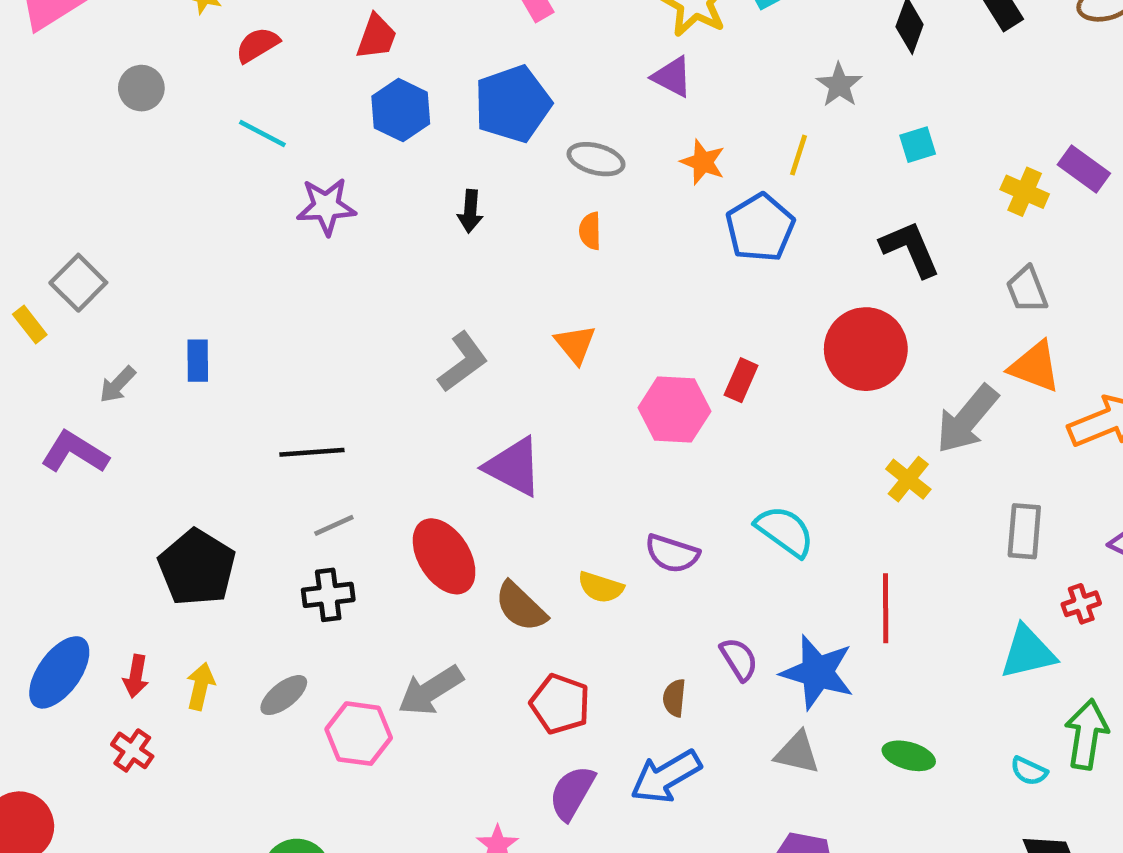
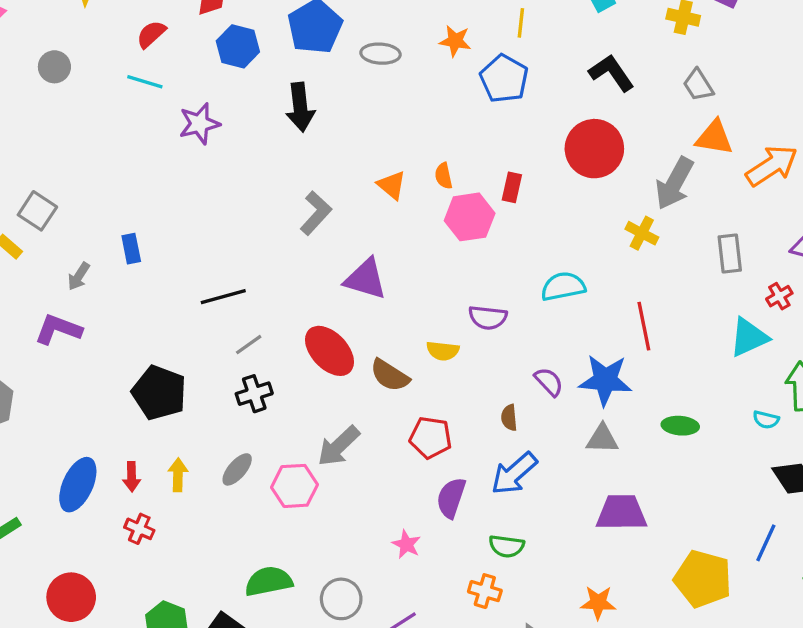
red semicircle: (257, 45) -> (151, 34), moved
black arrow: (470, 211) -> (300, 107), size x1.6
orange semicircle: (590, 231) -> (444, 176), moved
cyan semicircle: (785, 531) -> (563, 286), turned -36

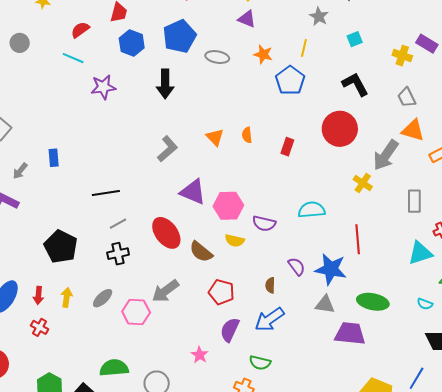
pink hexagon: (470, 217) -> (228, 206), moved
green ellipse: (680, 426) -> (373, 302), size x1.4
purple trapezoid: (621, 513) -> (350, 334), moved

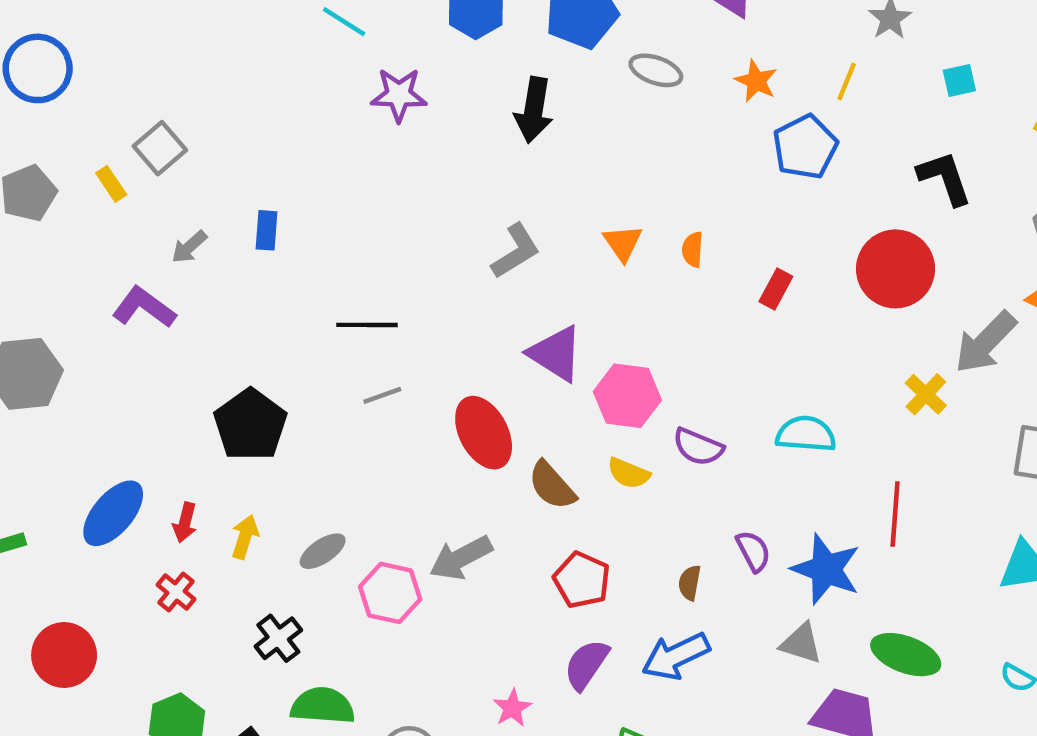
black cross: (118, 254) -> (278, 638), moved, turned -35

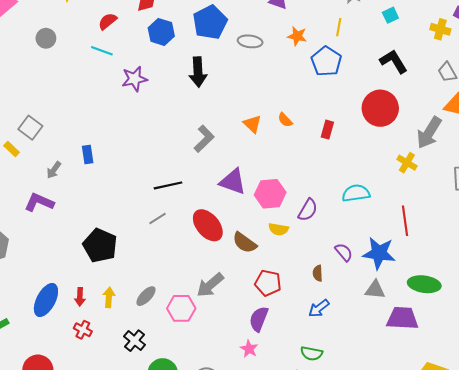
orange semicircle: (693, 250) -> (285, 120), turned -35
black line: (367, 325) -> (168, 185), moved
purple semicircle: (698, 447) -> (308, 210), turned -70
blue arrow: (676, 656) -> (319, 308), size x0.7
purple semicircle: (586, 664) -> (259, 319), moved

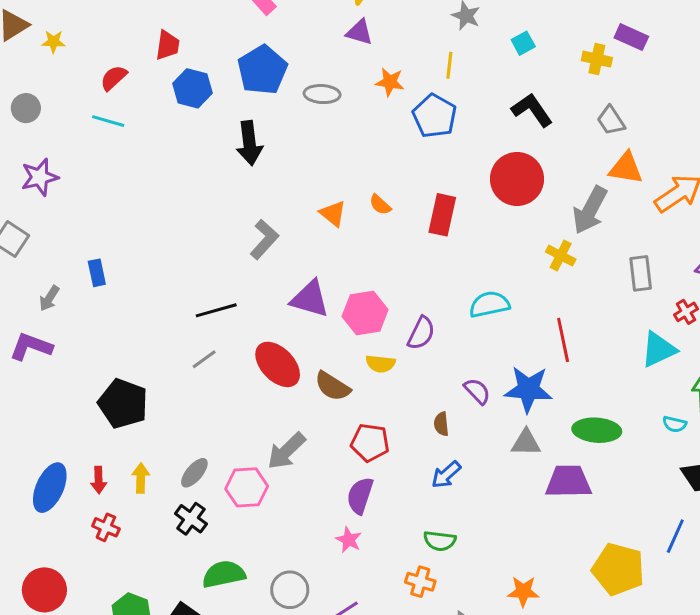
purple star: (134, 79) -> (40, 177), moved
red rectangle: (327, 130) -> (442, 215), size x1.5
black cross: (135, 341) -> (191, 519), moved

